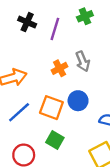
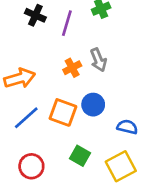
green square: (55, 140) -> (80, 156), moved

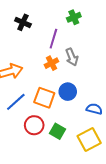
purple line: (67, 23) -> (53, 39), moved
red circle: (31, 166) -> (34, 125), moved

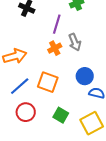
blue circle: (68, 92) -> (85, 76), moved
red circle: (34, 125) -> (26, 112), moved

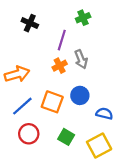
blue circle: (85, 76) -> (80, 95), moved

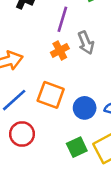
blue circle: (80, 95) -> (85, 108), moved
green square: (66, 137) -> (77, 147), moved, turned 35

